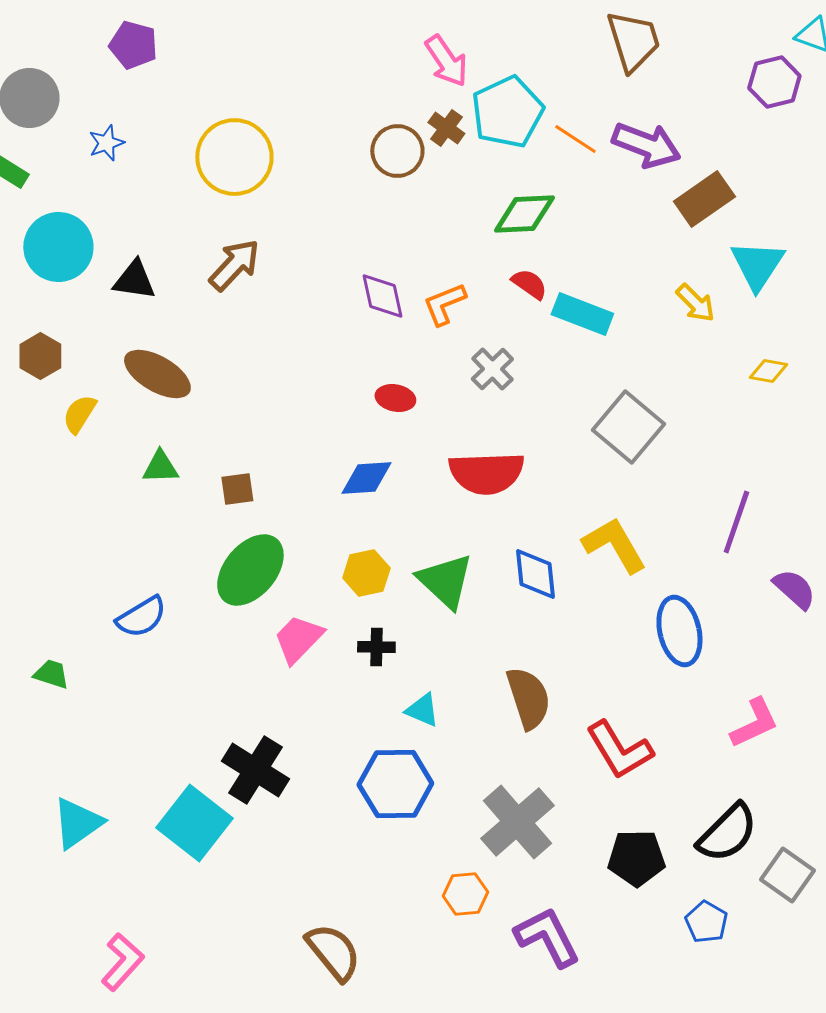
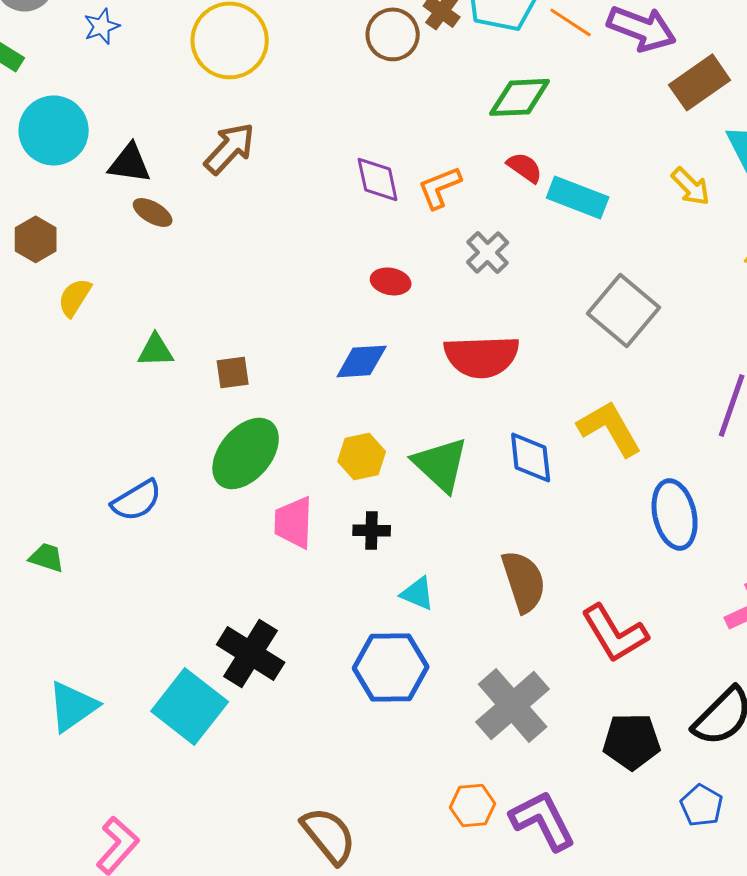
brown ellipse: (157, 374) -> (153, 212), moved, size x0.6
pink trapezoid: (298, 639) -> (294, 522), turned -42
orange hexagon: (465, 894) -> (473, 805), moved

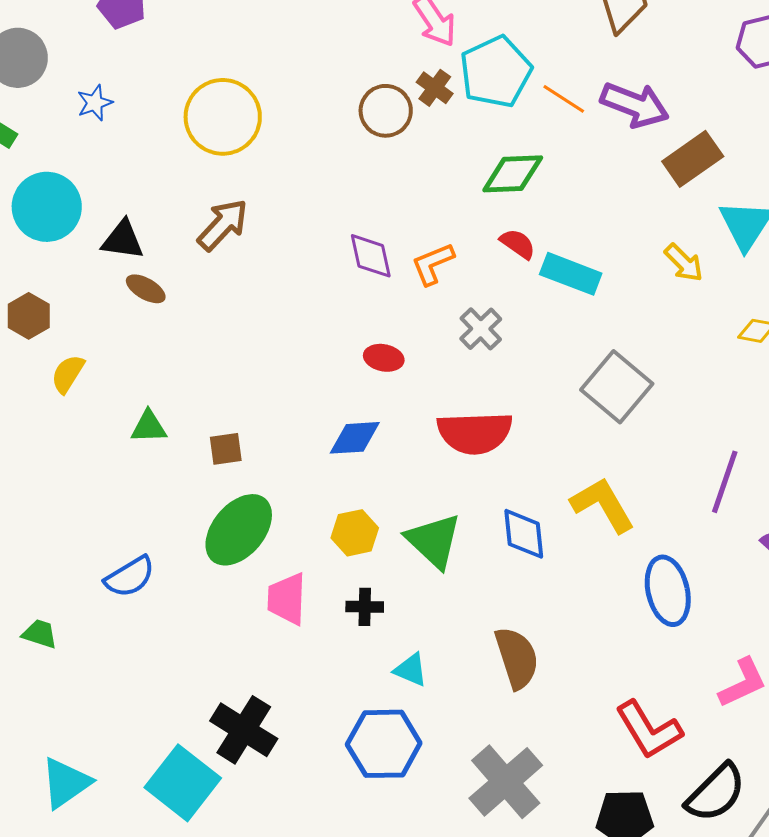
red L-shape: (615, 633) -> (649, 730), moved

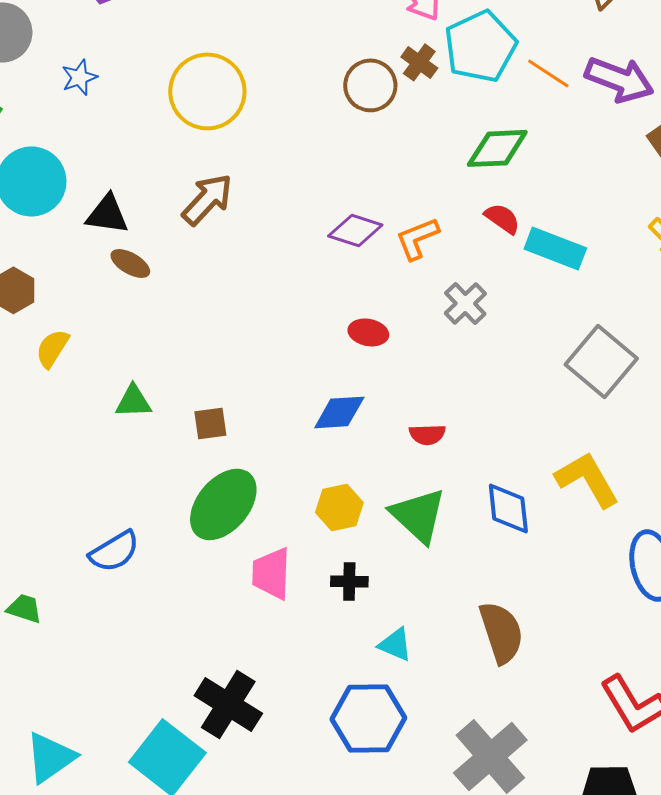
purple diamond: (371, 256) -> (355, 230), turned -60
red semicircle: (475, 433) -> (427, 434), moved, size x0.5

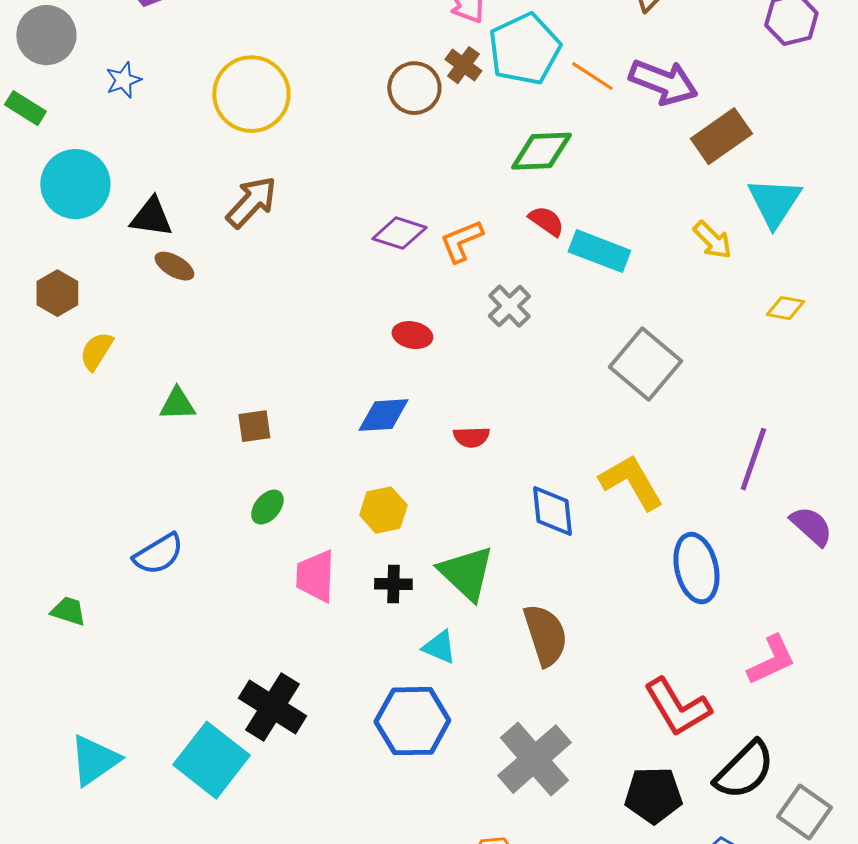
green ellipse: (223, 504) -> (267, 507), size x0.5
green triangle: (418, 515) -> (466, 573), moved

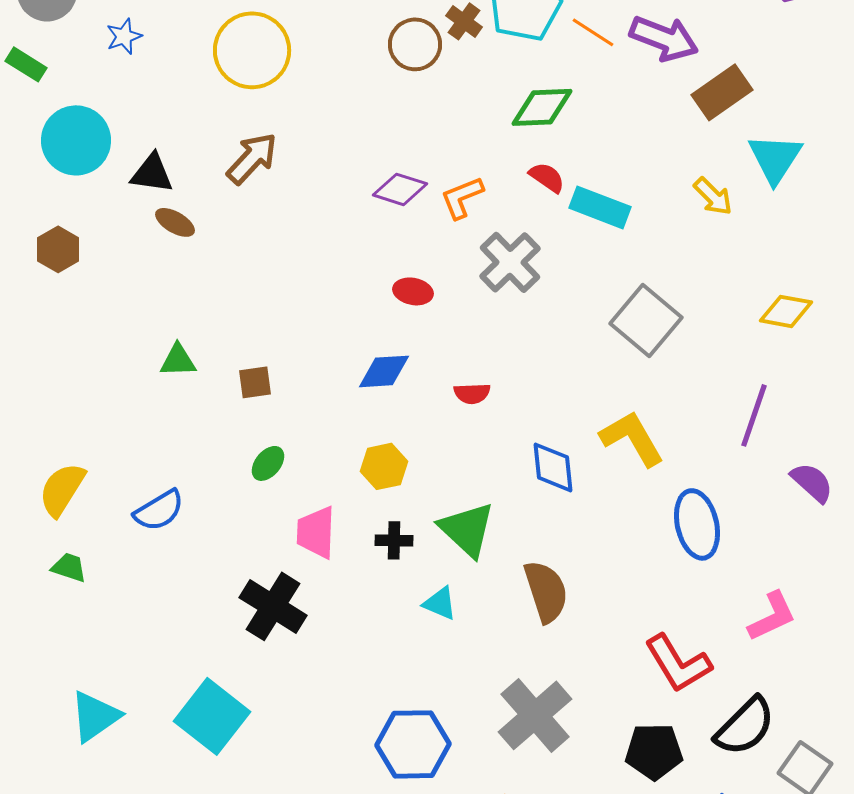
gray cross: (509, 306) -> (510, 262), size x1.4
yellow diamond: (785, 308) -> (786, 311), moved, size x1.4
yellow semicircle: (96, 351) -> (62, 489), moved, size x1.4
black cross: (272, 707) -> (273, 606), moved
blue hexagon: (412, 721) -> (413, 744), moved

